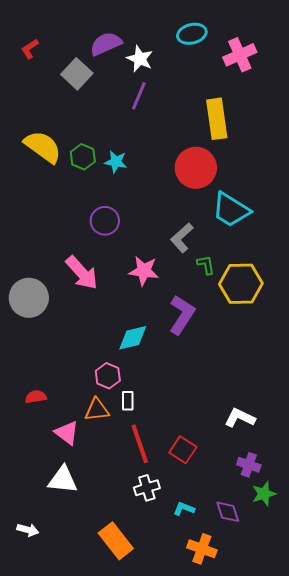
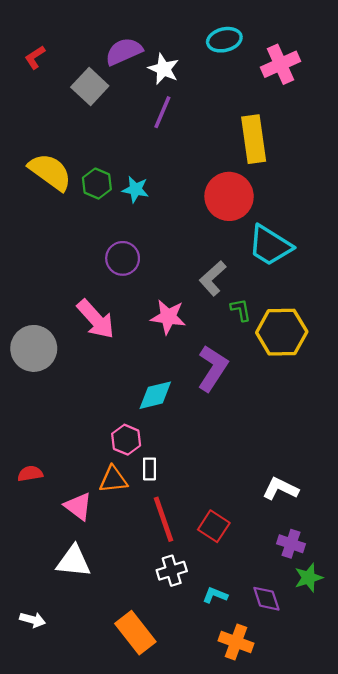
red semicircle: (36, 397) -> (30, 474), moved

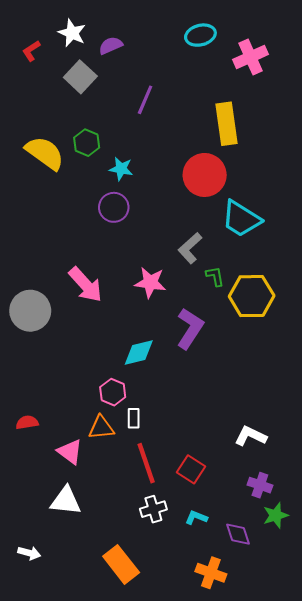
purple semicircle: (124, 51) -> (111, 46), size x0.7
white star: (164, 69) -> (72, 33), moved
green hexagon: (97, 184) -> (87, 143), moved
purple circle: (123, 258) -> (114, 207), moved
cyan L-shape: (215, 595) -> (196, 517), moved

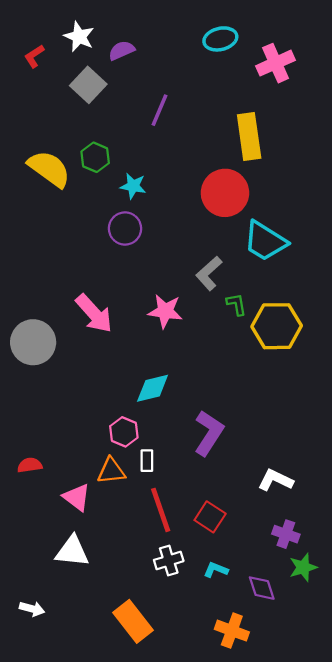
purple L-shape: (190, 328) -> (209, 433), moved

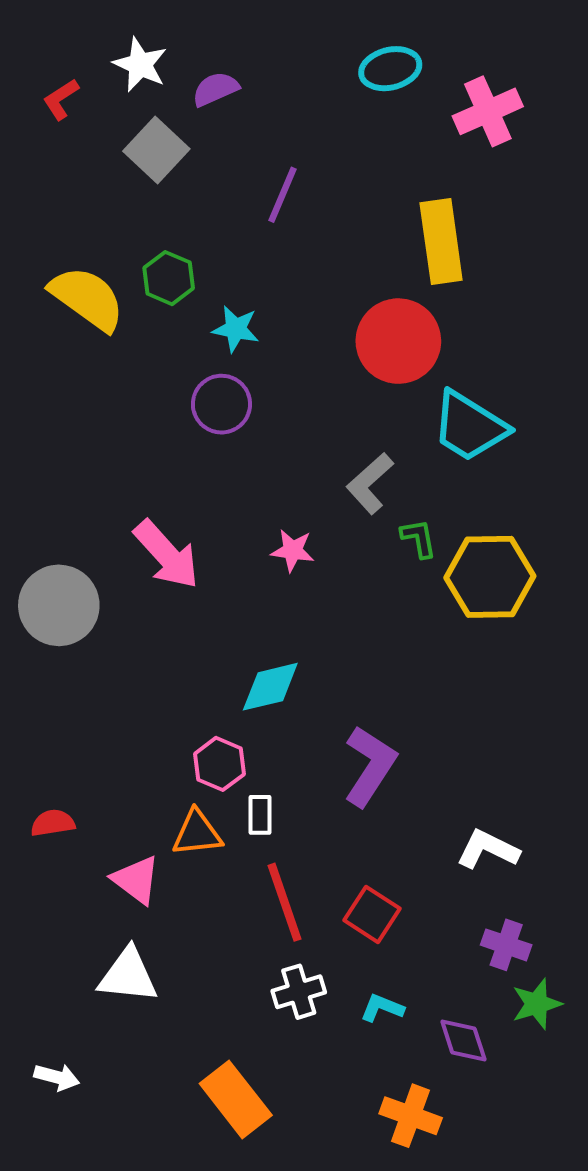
pink star: (165, 311) -> (293, 550), size x0.7

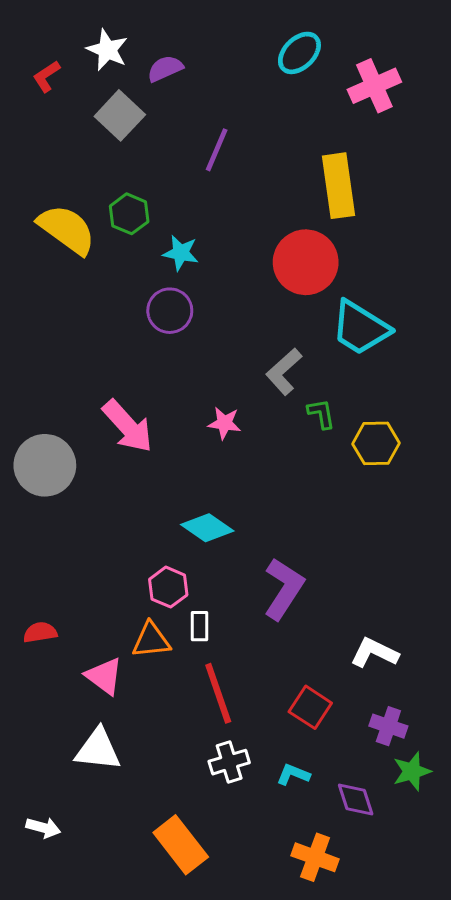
cyan ellipse: (390, 69) -> (299, 53), turned -30
yellow hexagon: (490, 577) -> (376, 443), size x0.7
cyan diamond: (270, 687) -> (207, 528), turned 48
red square: (372, 914) -> (310, 707), moved

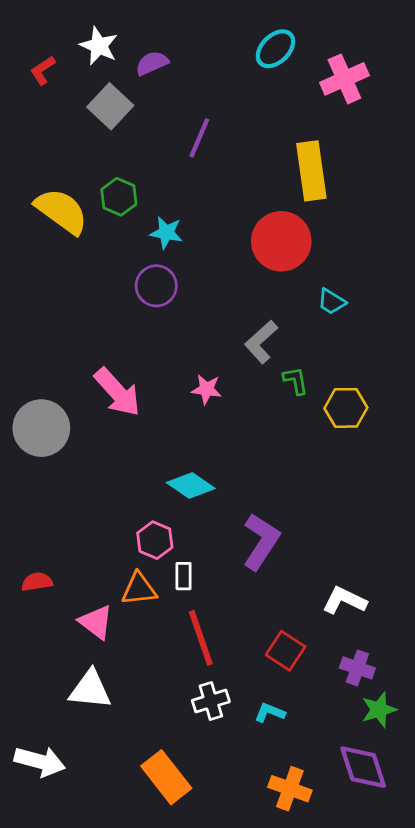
cyan trapezoid: (360, 328) -> (332, 302), size x0.5
purple diamond: (356, 799) -> (363, 767), moved, size x1.4
white arrow: (43, 828) -> (40, 761), size x1.6

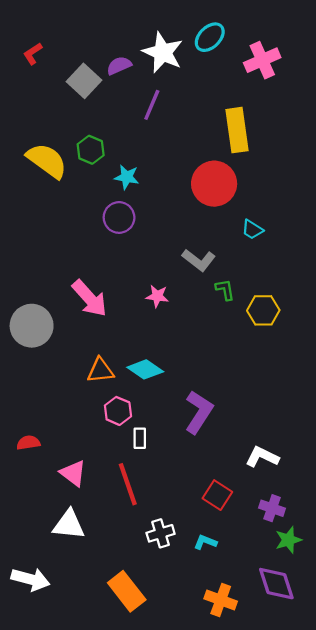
white star: (99, 46) -> (163, 52), moved, size x1.4
purple semicircle: (152, 63) -> (119, 66), moved
gray L-shape: (261, 342) -> (199, 260), turned -100
orange triangle: (139, 589) -> (100, 370), moved
red line: (201, 638) -> (128, 484), moved

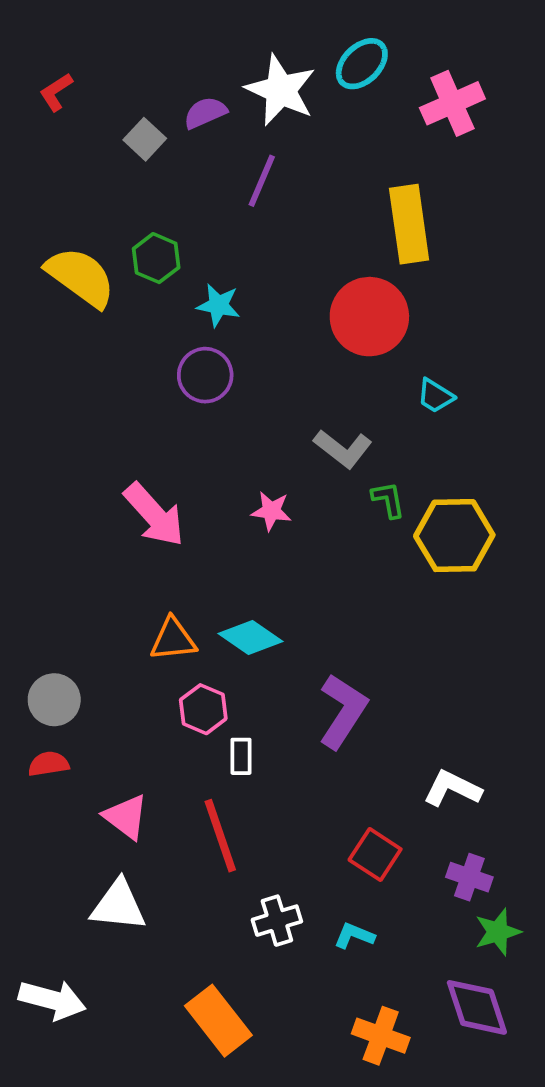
gray square: (84, 81) -> (145, 139), size x0.7
yellow hexagon: (263, 310) -> (454, 536), size x1.4
gray circle: (32, 326) -> (54, 700), moved, size x0.7

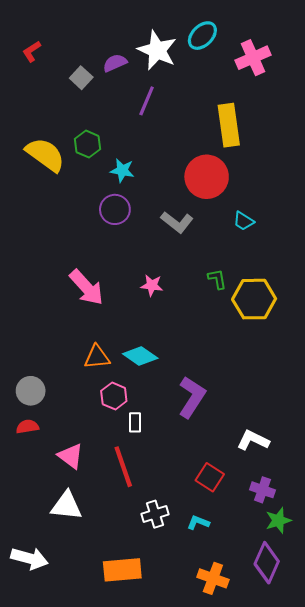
gray L-shape: (343, 449) -> (177, 222), moved
purple diamond: (477, 1007) -> (267, 563), turned 42
orange rectangle: (218, 1021) -> (122, 570), turned -57

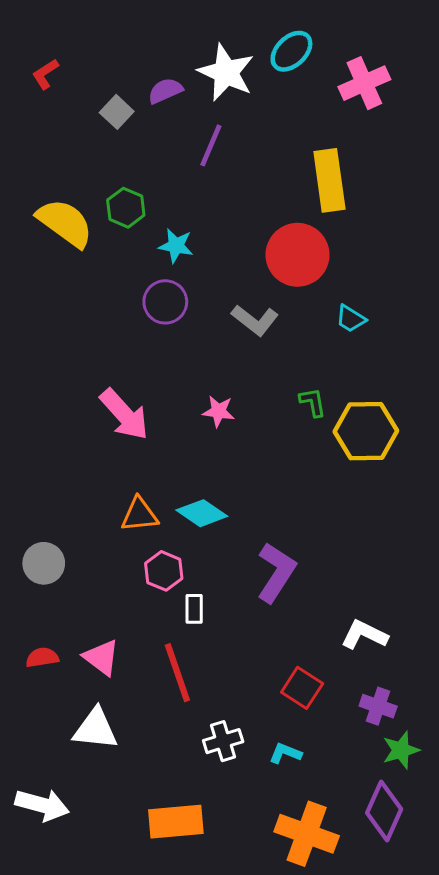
red semicircle: (27, 427) -> (42, 658), moved
orange cross: (213, 578) -> (307, 834), size x1.4

